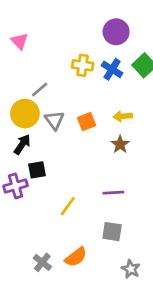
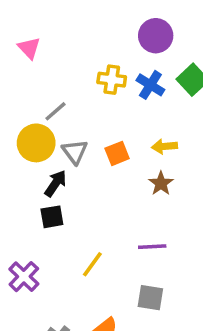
black arrow: (22, 144) -> (55, 183), moved
purple cross: (16, 186) -> (24, 277), moved, turned -30

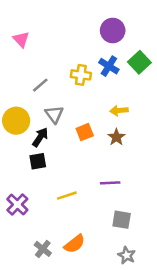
yellow cross: (112, 80) -> (81, 75), moved
yellow circle: (36, 143) -> (16, 121), moved
orange square: (117, 153) -> (85, 132), moved
yellow line: (92, 264) -> (67, 196), turned 36
gray square: (150, 298) -> (122, 220), moved

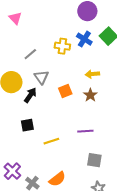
black square: (38, 161) -> (27, 125), moved
purple cross: (17, 204) -> (12, 171), moved

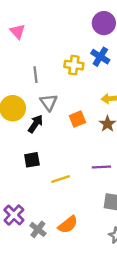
gray line: (30, 54) -> (35, 75), turned -56

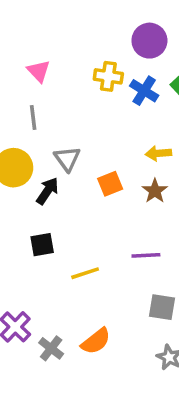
pink triangle: (18, 31) -> (39, 71), moved
yellow cross: (74, 65) -> (108, 76), moved
gray line: (35, 75) -> (33, 118), moved

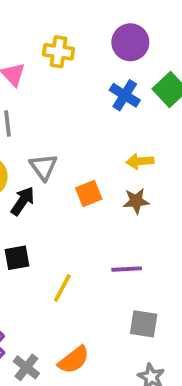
yellow cross: (108, 76) -> (59, 52), moved
brown star: (155, 191) -> (136, 201), turned 30
yellow line: (85, 273) -> (62, 288), turned -44

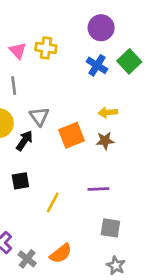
yellow cross: (59, 52) -> (46, 48), moved
orange square: (89, 193) -> (71, 135), size x1.4

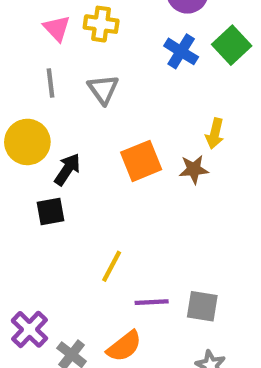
yellow arrow: (108, 112) -> (215, 134), moved, turned -72
gray triangle: (39, 116) -> (103, 89), moved
black square: (20, 181) -> (51, 211), moved
purple line: (98, 189) -> (152, 302), moved

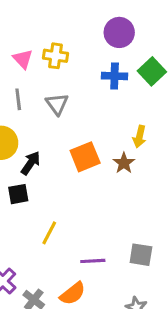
blue cross: (181, 51) -> (115, 76), turned -30
brown star: (194, 169) -> (124, 163), turned -30
yellow line: (112, 266) -> (49, 233), moved
gray square: (202, 306) -> (141, 255), moved

